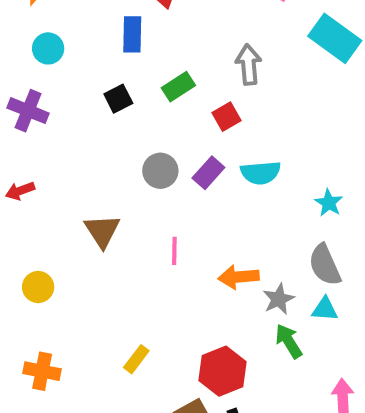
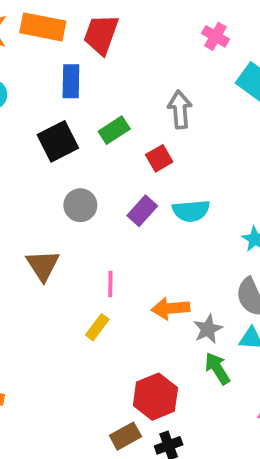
black square: (118, 99) -> (58, 141), size x1.5
gray circle: (160, 171) -> (80, 205), moved
yellow rectangle: (136, 359) -> (97, 327), moved

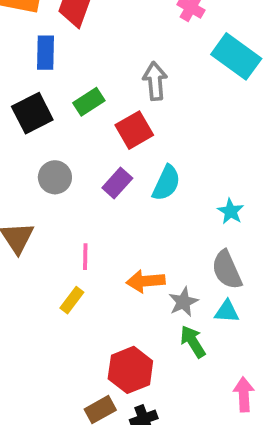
red square: (159, 158) -> (134, 130), size x1.4
cyan semicircle: (191, 211) -> (166, 183), turned -60

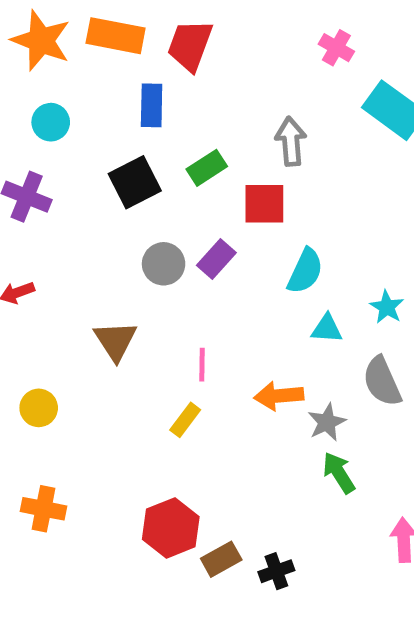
red square: (134, 130) -> (264, 204), turned 30
purple rectangle: (117, 183) -> (216, 259), moved
cyan triangle: (227, 311) -> (327, 329), moved
red hexagon: (130, 370) -> (171, 528), moved

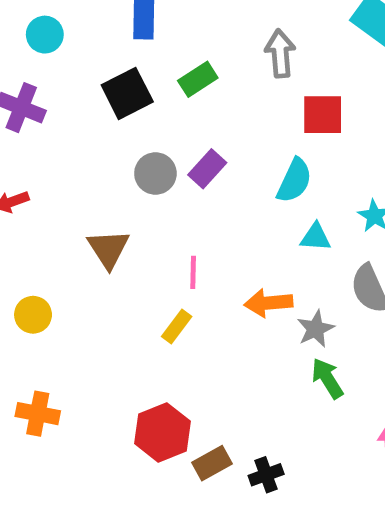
red square: (264, 204) -> (323, 115), moved

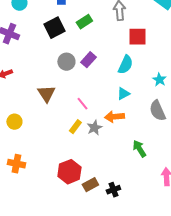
cyan triangle: (316, 237) -> (123, 94), moved, turned -32
pink line: (193, 272) -> (82, 104), turned -40
gray star: (316, 329) -> (94, 128), moved

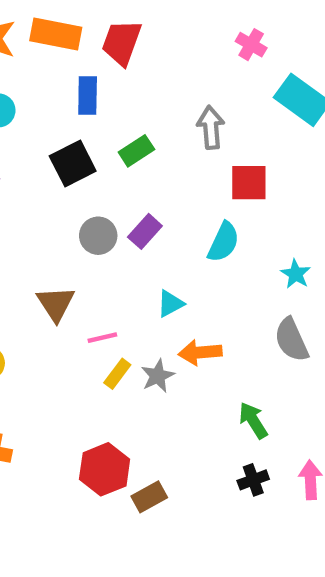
cyan triangle: (123, 94) -> (170, 304), moved
pink line: (82, 104) -> (102, 338), moved, turned -64
black cross: (113, 190) -> (253, 480), moved

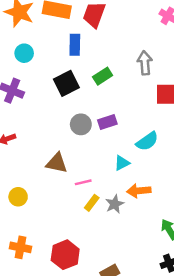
purple rectangle: (145, 231) -> (107, 122), turned 30
cyan semicircle: (223, 242) -> (147, 141), moved, turned 30
brown triangle: (56, 304) -> (57, 163), turned -45
red hexagon: (105, 469) -> (65, 255), moved

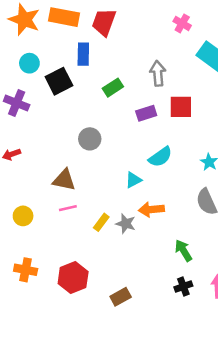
black square: (66, 83) -> (59, 81), moved
purple rectangle: (107, 122) -> (146, 113), moved
pink line: (83, 182) -> (68, 208), moved
gray star: (115, 204) -> (126, 224), turned -30

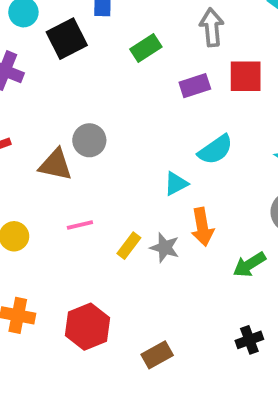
gray circle: (90, 139) -> (89, 140), moved
brown triangle: (64, 180) -> (55, 165), moved
orange arrow: (151, 209) -> (202, 227), turned -95
green arrow: (183, 251) -> (249, 265), moved, turned -90

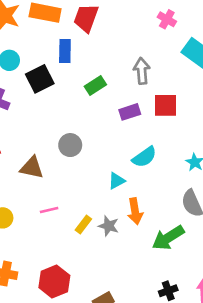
gray circle: (89, 140) -> (70, 145), moved
green arrow: (249, 265) -> (168, 238), size x1.4

